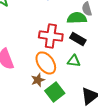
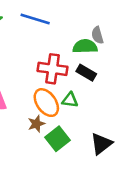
green triangle: (74, 61) -> (70, 100), moved

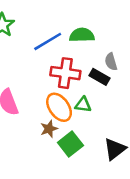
blue line: (35, 19) -> (48, 41), moved, turned -48
gray semicircle: (97, 35) -> (111, 62), moved
green semicircle: (85, 46) -> (82, 35), moved

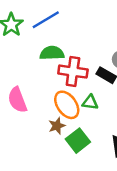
green semicircle: (82, 35) -> (52, 53), moved
blue line: (48, 41) -> (46, 20), moved

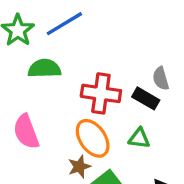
green semicircle: (52, 53) -> (44, 69), moved
green triangle: (90, 102) -> (139, 138), moved

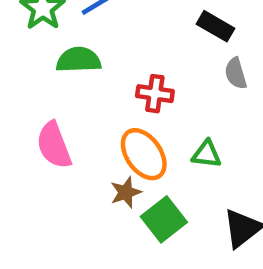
red cross: (101, 93) -> (155, 94), size x0.7
black rectangle: (146, 98) -> (216, 26), moved

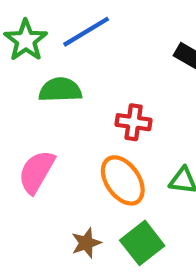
pink semicircle: (54, 145) -> (37, 172), turned 51
brown star: (126, 192) -> (86, 243), moved

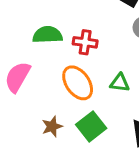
green semicircle: (60, 90) -> (48, 35), moved

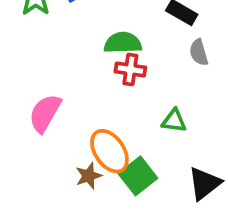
green semicircle: (48, 35) -> (123, 43), moved
orange ellipse: (78, 83) -> (109, 151), moved

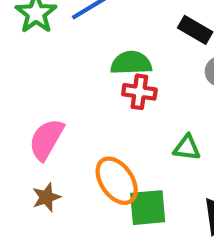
brown star: (89, 176) -> (46, 197), moved
green square: (138, 176) -> (148, 208), turned 33

